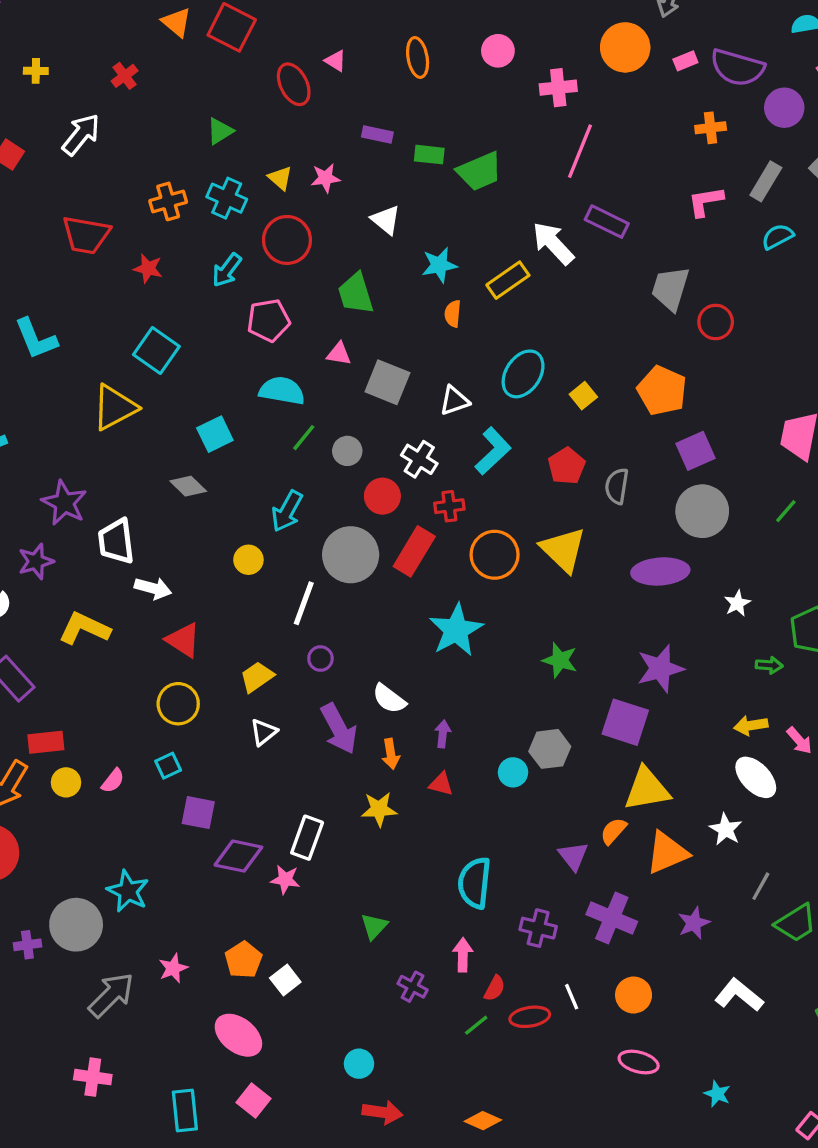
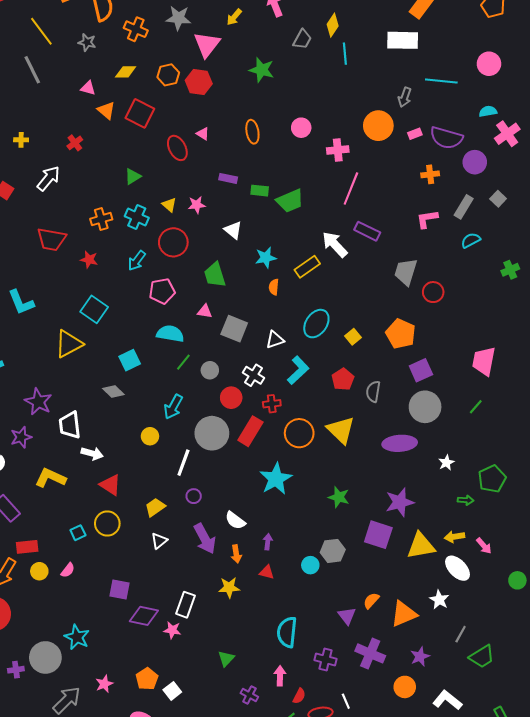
cyan square: (168, 766) -> (78, 533), moved
yellow triangle: (647, 789) -> (421, 546), moved
orange circle: (634, 995) -> (405, 687), moved

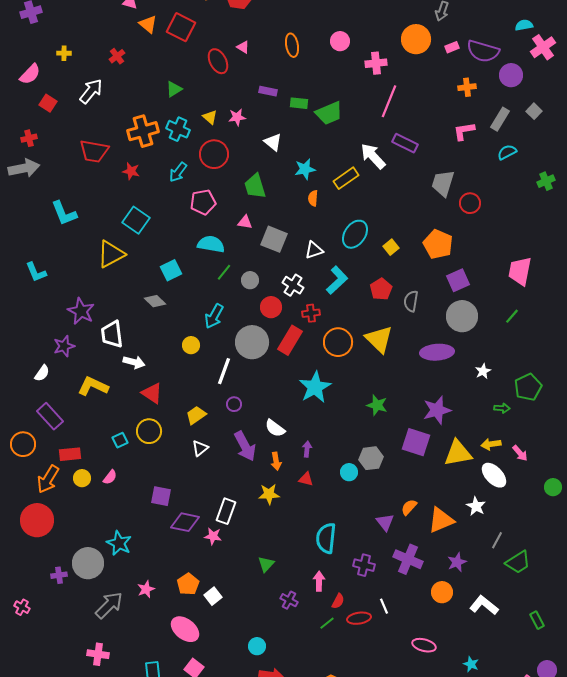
orange cross: (101, 219) -> (143, 131), size x1.4

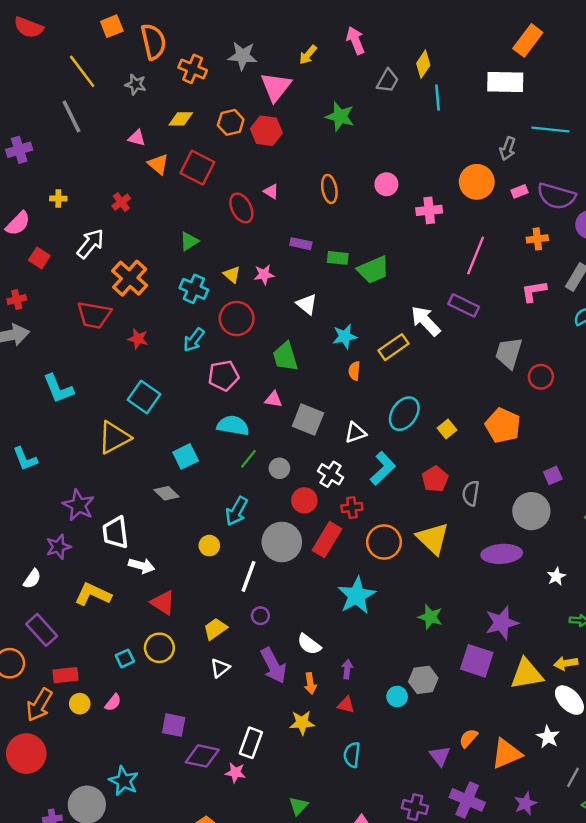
pink line: (389, 101) -> (476, 256), moved
orange cross: (143, 131) -> (130, 278), moved, turned -32
purple square: (458, 280) -> (553, 475), moved, size x0.7
cyan semicircle: (326, 538) -> (352, 755), moved, size x0.7

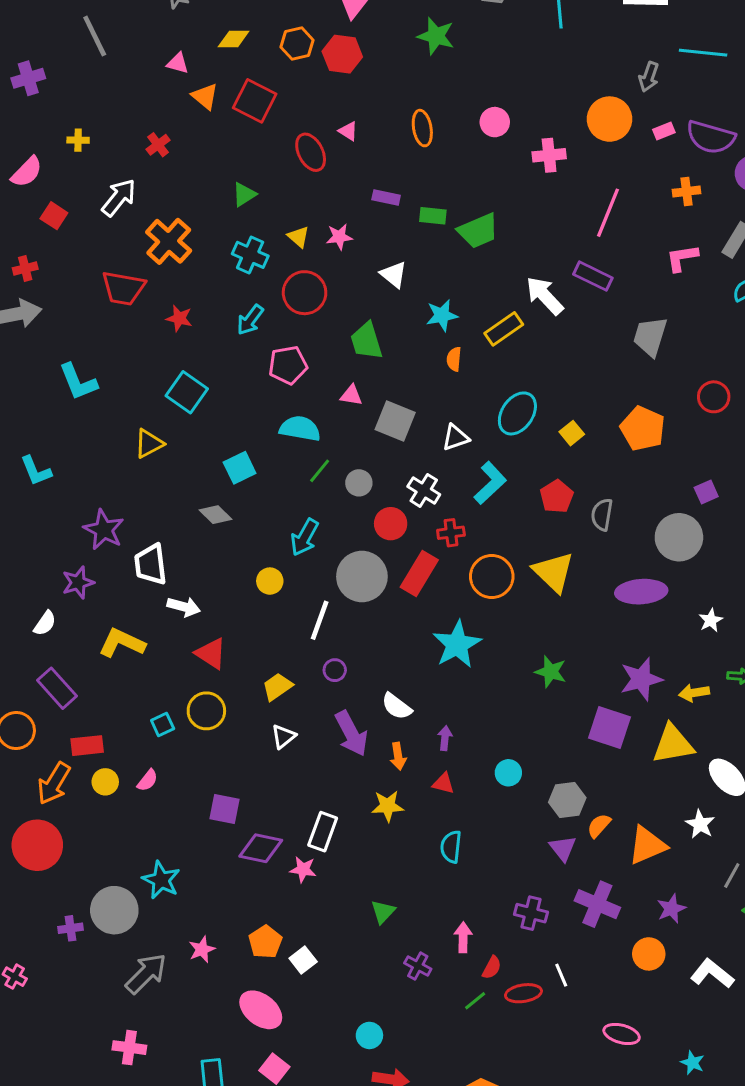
red circle: (541, 377) -> (714, 397), moved
yellow triangle: (114, 437) -> (149, 444), size x0.7
yellow arrow: (566, 663) -> (694, 693), moved
gray hexagon: (423, 680) -> (567, 800), moved

